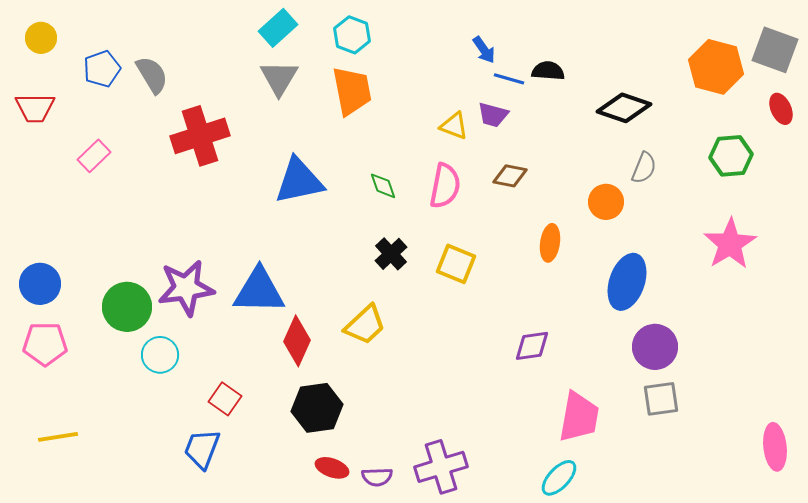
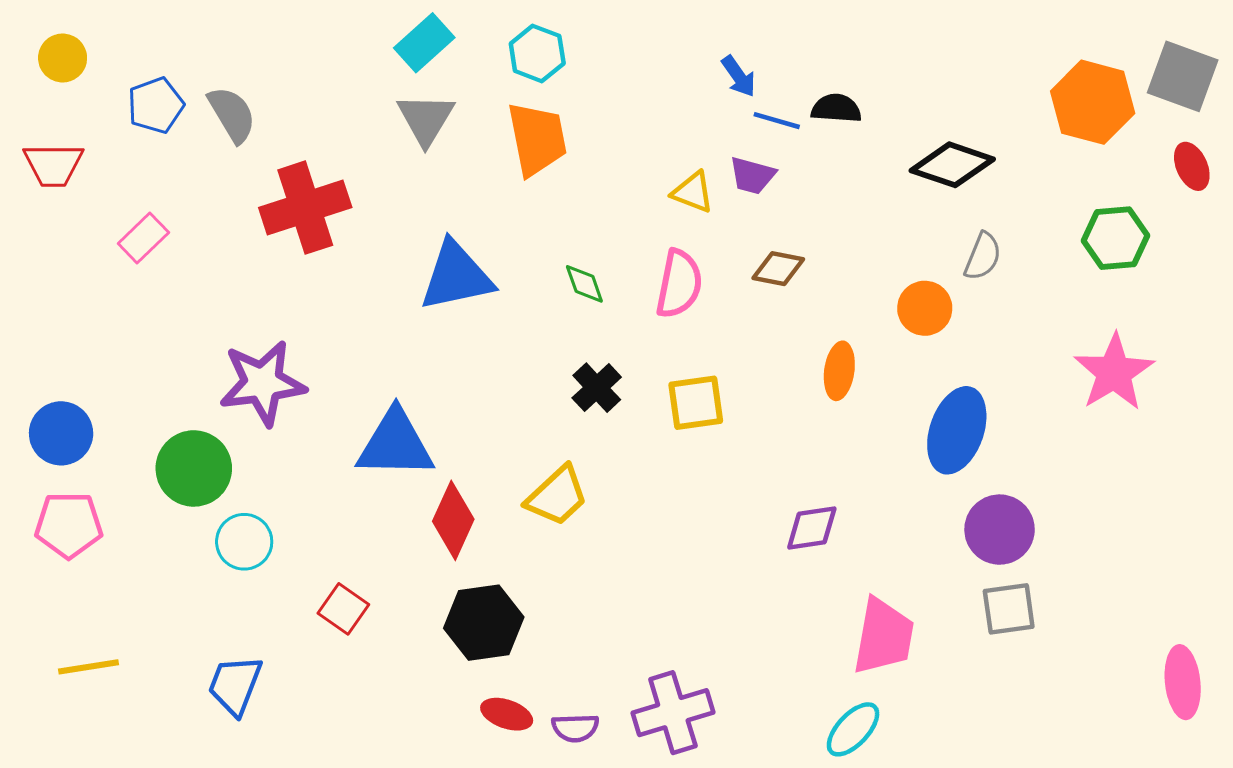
yellow square: (456, 264) -> (696, 403), turned -30
purple star: (186, 288) -> (262, 383), moved
blue trapezoid: (202, 449) -> (235, 685), moved

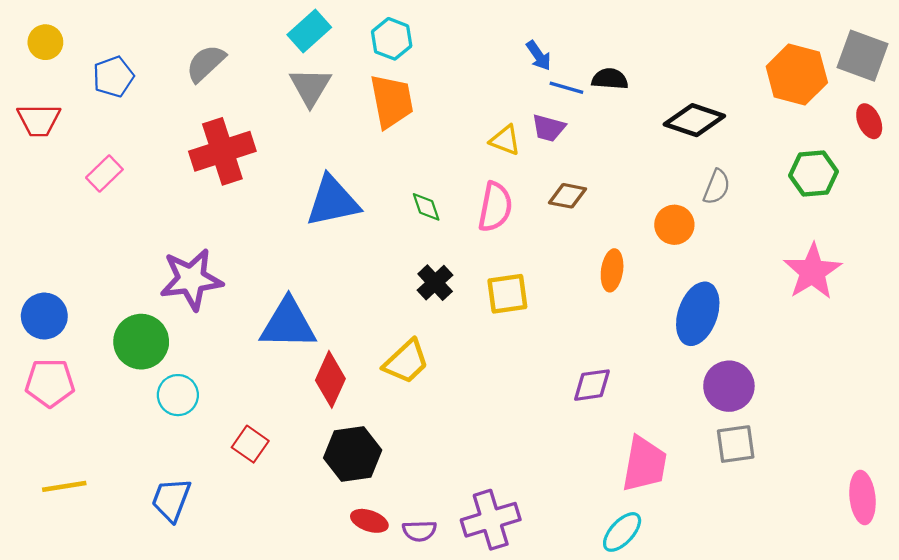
gray semicircle: (232, 114) -> (206, 63), moved, turned -102

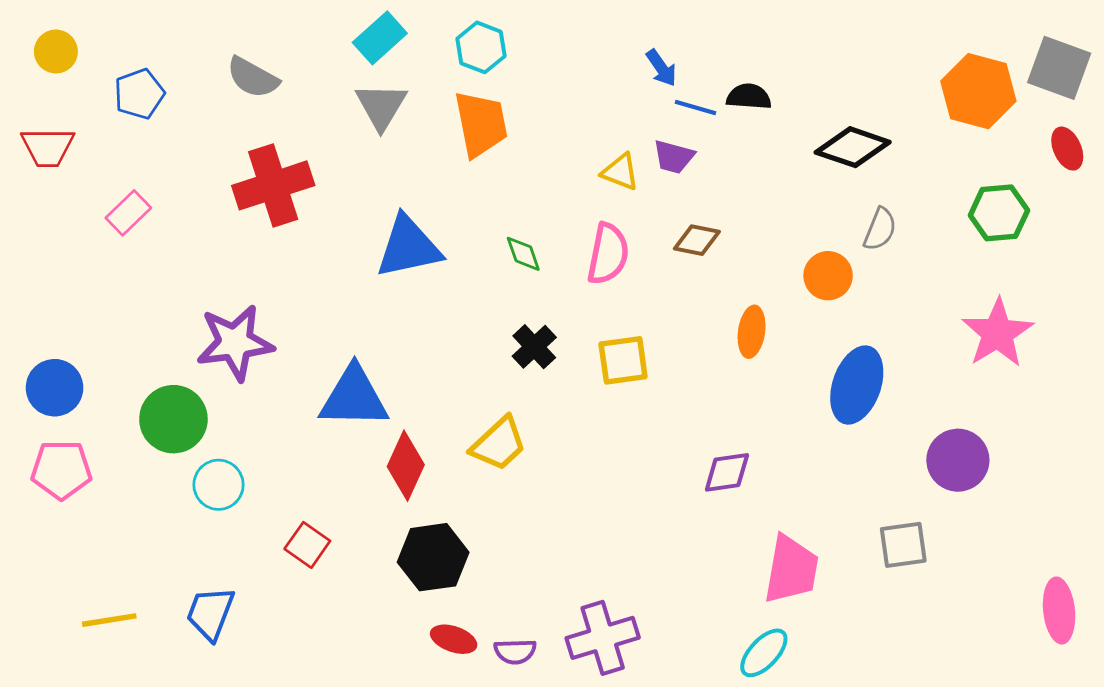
gray semicircle: (206, 63) -> (253, 77), turned -108
purple circle: (729, 386) -> (958, 460), moved
yellow line: (64, 486) -> (109, 620), moved

